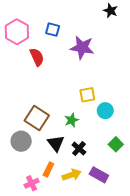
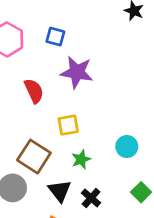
purple star: (82, 47) -> (77, 72), moved
red semicircle: (37, 57) -> (34, 91), moved
yellow square: (87, 95) -> (68, 125), moved

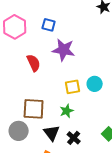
yellow square: (68, 125) -> (73, 87), moved
cyan circle: (127, 147) -> (95, 84), moved
brown square: (34, 157) -> (34, 109), turned -30

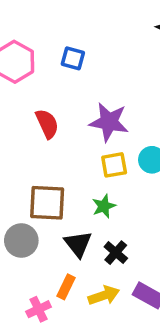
purple star: (64, 50) -> (109, 122), moved

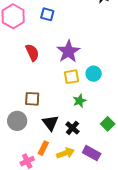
purple star: (109, 122) -> (68, 52), turned 30
brown square: (47, 203) -> (32, 99), size x0.7
green star: (104, 206) -> (79, 101), moved

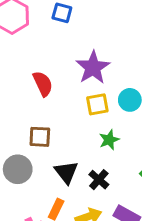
red semicircle: (32, 53) -> (43, 84), moved

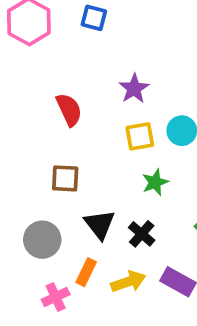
purple star: (93, 67) -> (134, 89), size x0.7
gray circle: (18, 169) -> (42, 240), moved

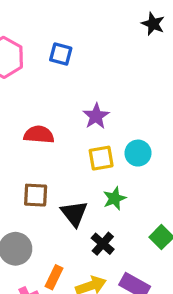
red semicircle: (69, 110) -> (39, 135), turned -60
black triangle: (100, 224) -> (74, 213), moved

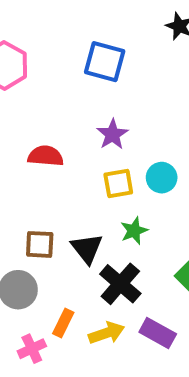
blue square: (61, 54) -> (105, 62), moved, size x1.5
brown square: (36, 195) -> (40, 244), moved
black cross: (103, 244) -> (120, 284), size x1.5

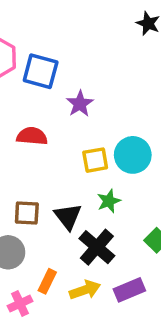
blue square: (105, 62) -> (41, 71), moved
purple star: (112, 134) -> (80, 104), moved
cyan circle: (162, 178) -> (133, 155), size x1.4
purple rectangle: (158, 333) -> (129, 290), turned -52

